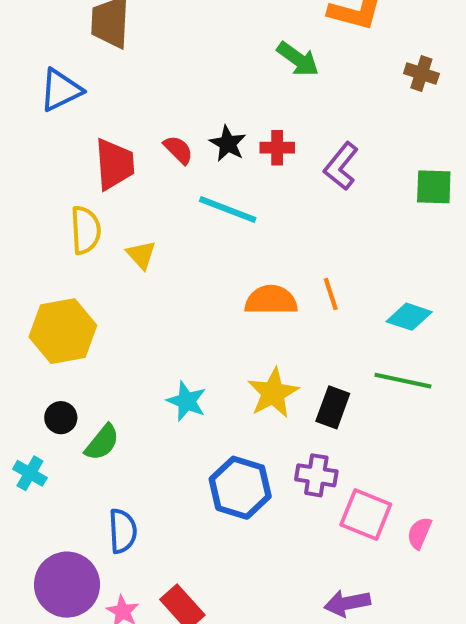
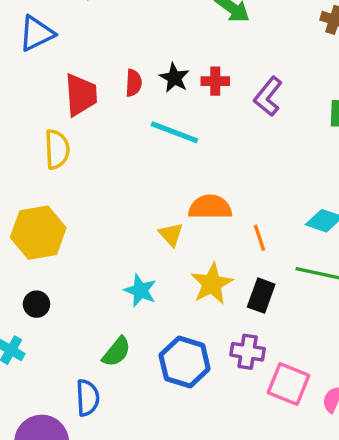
red semicircle: (178, 150) -> (134, 83), turned 48
yellow triangle: (141, 255) -> (171, 234), moved
orange line: (331, 294) -> (259, 238), moved
green semicircle: (102, 442) -> (117, 352), moved

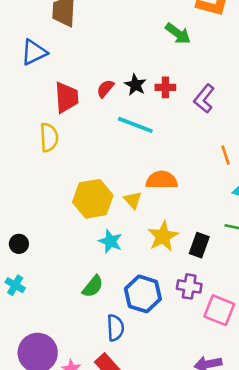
red semicircle: (134, 83) -> (105, 89), turned -144
yellow hexagon: (38, 233) -> (93, 199), moved
orange line: (259, 238) -> (226, 155), moved
black circle: (37, 304) -> (19, 244), moved
blue semicircle: (88, 398) -> (115, 328), moved

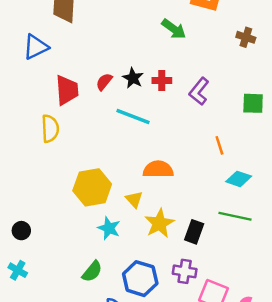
yellow triangle: (133, 200) -> (134, 199), moved

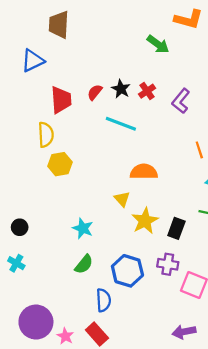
red cross: (162, 81) -> (147, 91), turned -35
yellow hexagon: (92, 187) -> (60, 164), moved, size x0.7
cyan star: (109, 228) -> (83, 228), moved

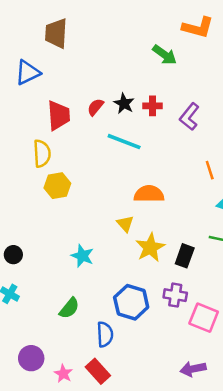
red cross: (147, 91) -> (153, 106), turned 35
green semicircle: (84, 264) -> (69, 308), moved
purple circle: (36, 322) -> (31, 358), size x0.7

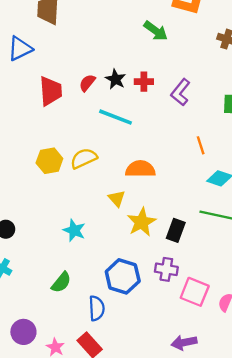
yellow semicircle: (42, 153) -> (84, 158), moved, turned -112

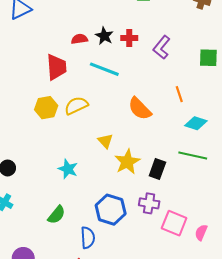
red semicircle: (87, 83) -> (79, 39), turned 42
red trapezoid: (51, 91) -> (57, 67), moved
orange semicircle: (140, 169) -> (140, 109), moved, turned -135

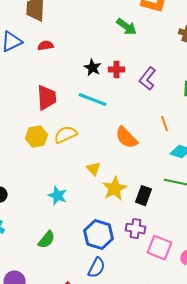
red semicircle: (79, 39) -> (46, 46), moved
blue semicircle: (88, 238) -> (97, 268), moved, turned 30

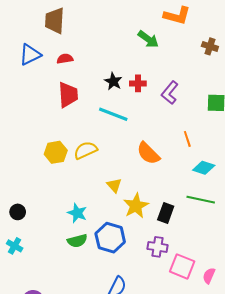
red trapezoid: (47, 98) -> (68, 95), moved
blue hexagon: (99, 235) -> (110, 238), moved
green semicircle: (47, 240) -> (77, 241), moved, turned 36

